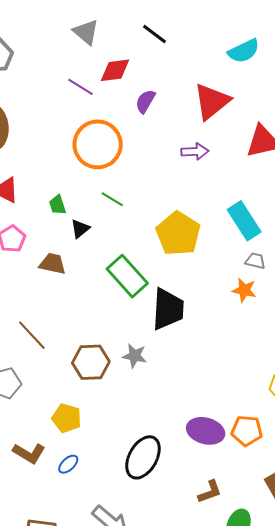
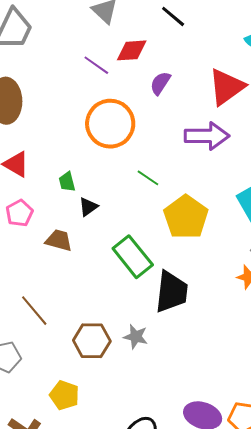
purple arrow: (195, 151) -> (207, 136), size x1.6
green line: (112, 199) -> (148, 178), moved

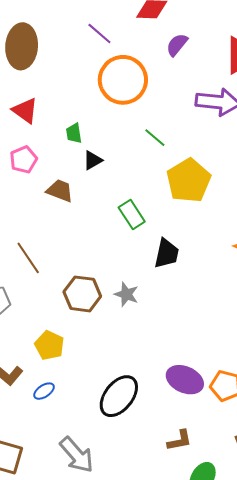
purple line: (96, 65) -> (99, 34), moved
green rectangle: (133, 257) -> (132, 215), size x0.7
black trapezoid: (172, 292) -> (167, 253), size x0.7

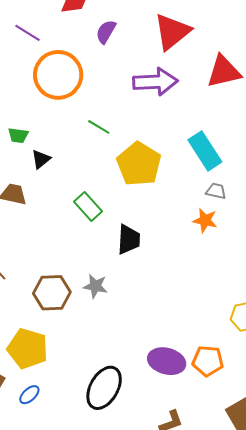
green trapezoid: (74, 133) -> (18, 135), turned -65
yellow pentagon: (49, 345) -> (28, 349), size x1.4

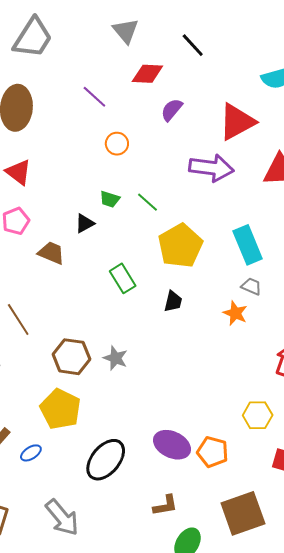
orange circle: (58, 75) -> (117, 144), size x0.5
green trapezoid: (18, 135) -> (110, 199), moved
black trapezoid: (129, 239) -> (173, 301), moved, size x0.7
yellow pentagon: (28, 349) -> (60, 409), moved

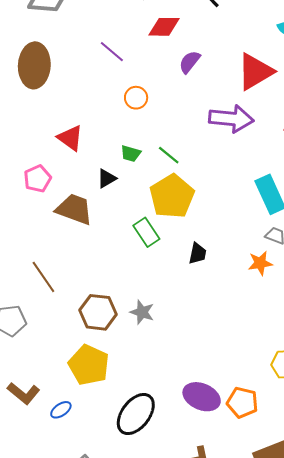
red triangle: (18, 172) -> (70, 138), moved
yellow pentagon: (180, 246) -> (172, 196), moved
brown trapezoid: (51, 253) -> (74, 209), size x1.4
orange star: (235, 313) -> (260, 263), turned -30

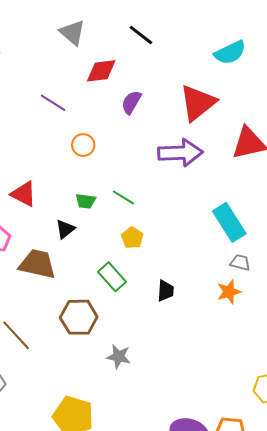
yellow pentagon: (172, 196) -> (132, 238), size x0.5
brown hexagon: (98, 312) -> (79, 317), moved

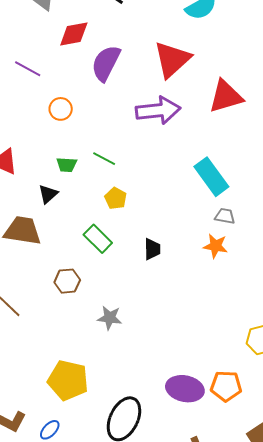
purple semicircle: (131, 102) -> (106, 63), size x1.5
orange star: (229, 292) -> (215, 246), turned 30
brown hexagon: (79, 317) -> (67, 281), size x0.7

